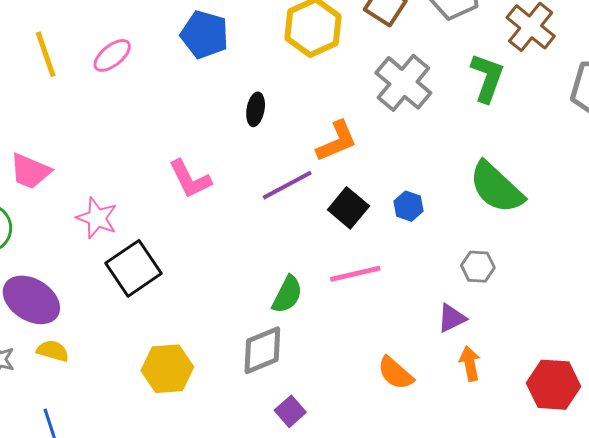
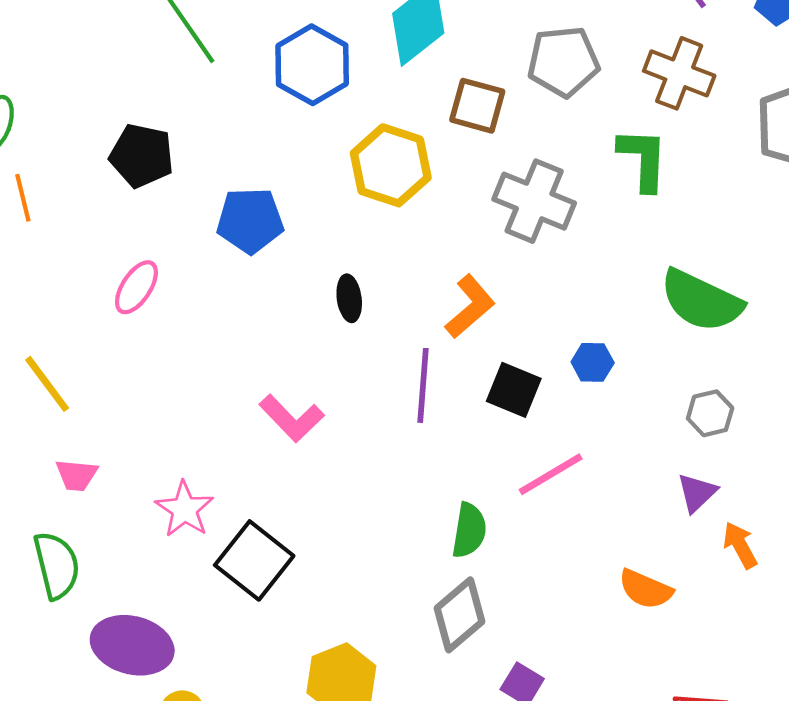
yellow line: (46, 54) -> (47, 384), moved
pink trapezoid: (30, 171) -> (77, 475), size x0.7
purple line: (287, 185) -> (423, 385), turned -40
pink star: (97, 218) -> (184, 509), turned 30

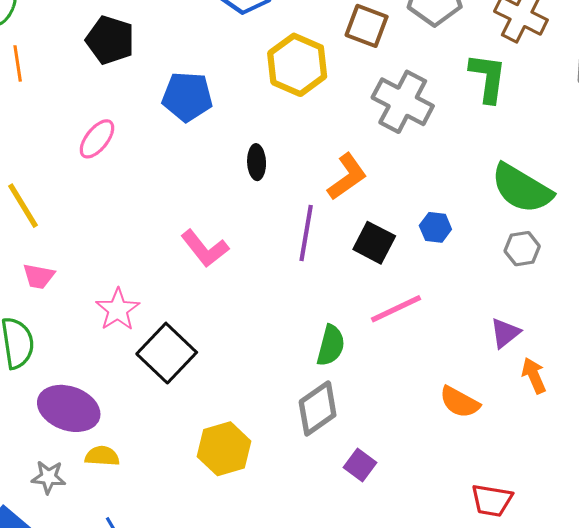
gray hexagon: (710, 413) -> (522, 249), moved

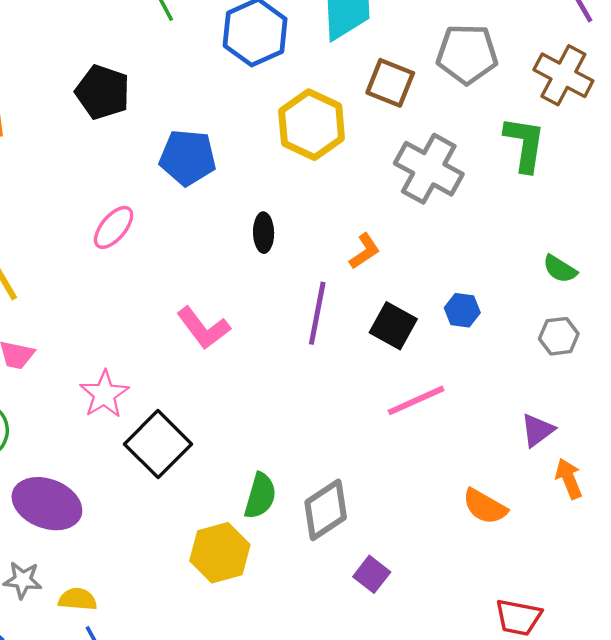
pink ellipse: (97, 139) -> (114, 227), moved
orange L-shape: (347, 177) -> (365, 251), size x0.7
green semicircle: (522, 189) -> (560, 269), size x0.5
green semicircle: (331, 345) -> (260, 496), moved
yellow semicircle: (102, 456) -> (78, 599), moved

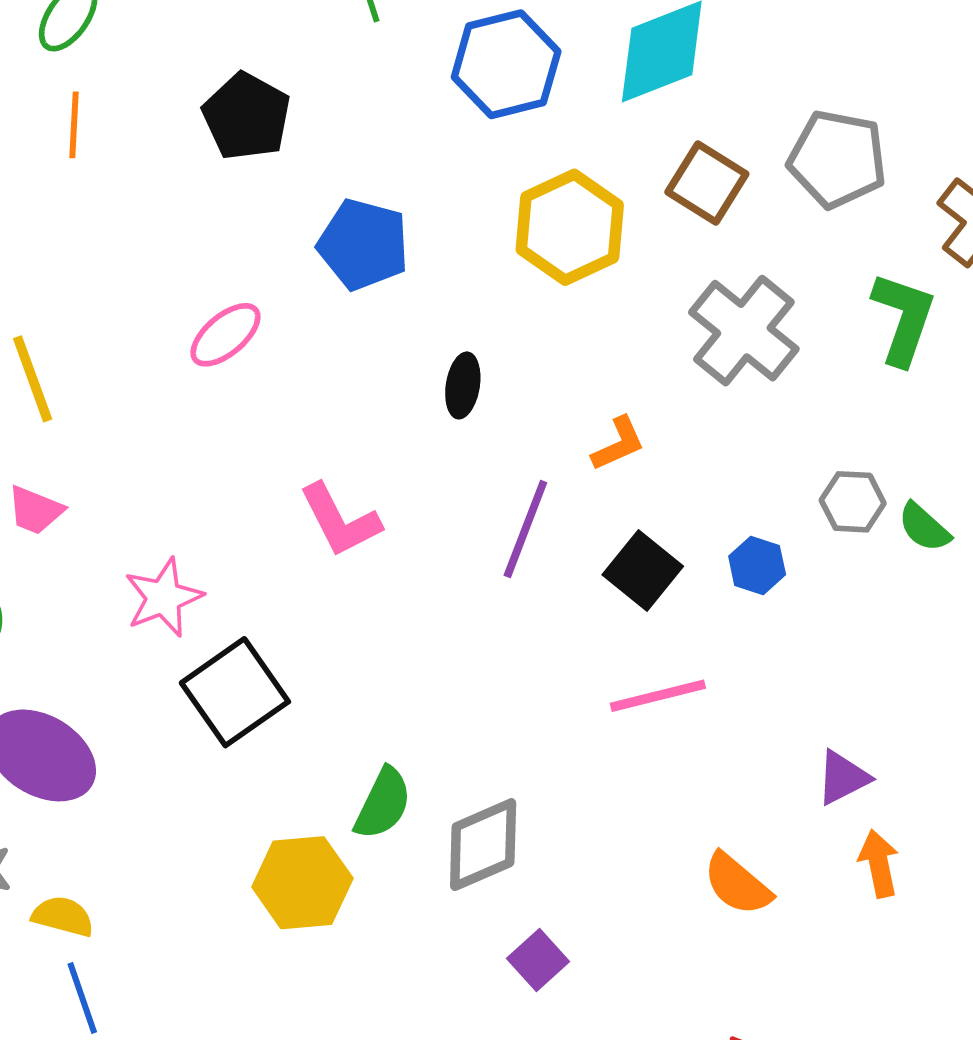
gray hexagon: (559, 336) -> (853, 502), moved

